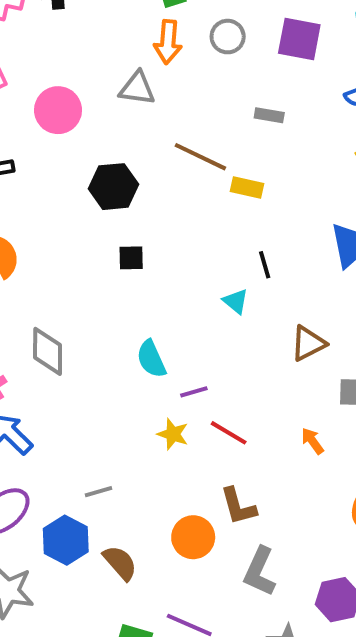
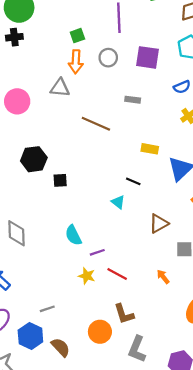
black hexagon: (114, 187) -> (34, 159), moved
yellow rectangle: (247, 187) -> (150, 149), moved
black line: (265, 265) -> (133, 181), turned -48

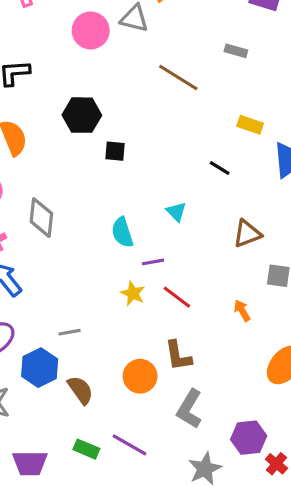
pink circle: (17, 101) -> (91, 30), moved
cyan triangle: (118, 202) -> (176, 212), moved

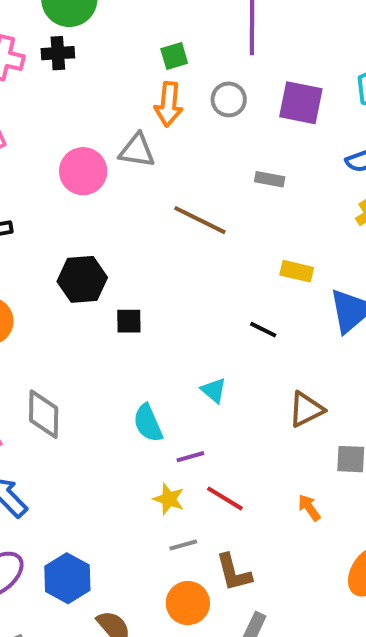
gray line: (70, 332) -> (183, 545), moved
blue hexagon: (40, 368) -> (67, 578), moved

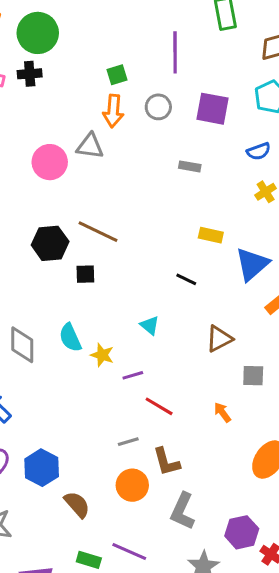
brown line: (200, 220) -> (98, 232), moved
cyan semicircle: (148, 423) -> (70, 338), moved
yellow star: (169, 499) -> (102, 355), moved

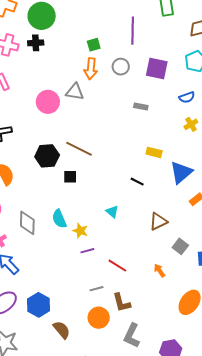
purple line: (133, 375) -> (87, 251), moved
gray square: (253, 376) -> (180, 246), turned 35

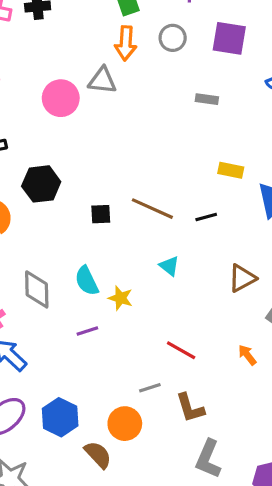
brown line: (79, 149) -> (152, 209), moved
black hexagon: (47, 156) -> (41, 184), moved
black line: (137, 182) -> (206, 217), turned -40
purple line: (87, 251) -> (87, 331), moved
orange circle: (99, 318) -> (125, 424), moved

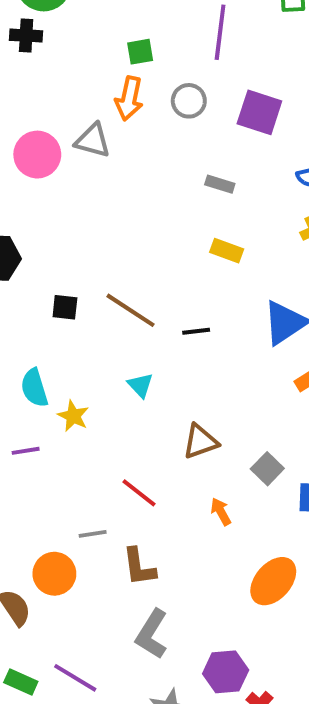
yellow rectangle: (231, 170) -> (227, 251), moved
brown triangle: (242, 278) -> (200, 442), moved

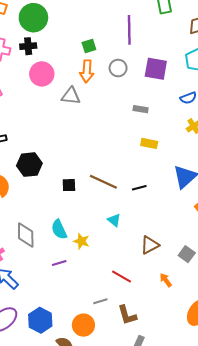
pink circle: (37, 155) -> (42, 74), moved

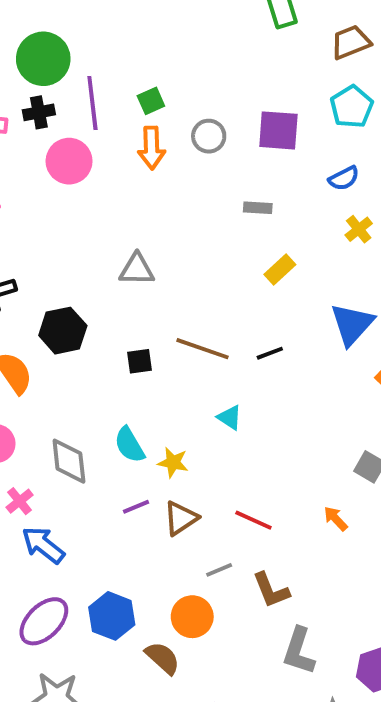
purple line: (129, 30) -> (92, 103), moved
gray triangle: (71, 96) -> (137, 269), moved
yellow rectangle: (149, 143) -> (280, 269), turned -49
brown triangle: (150, 245) -> (181, 518), moved

